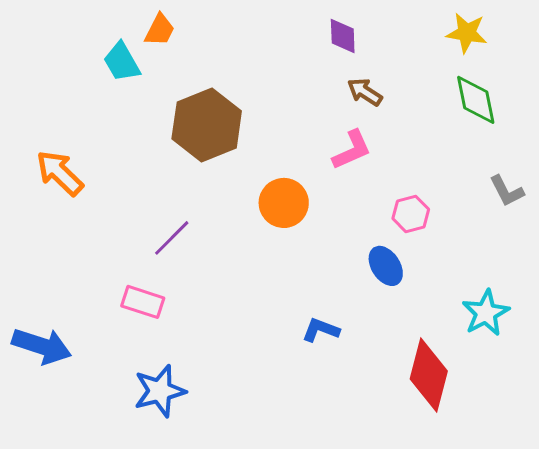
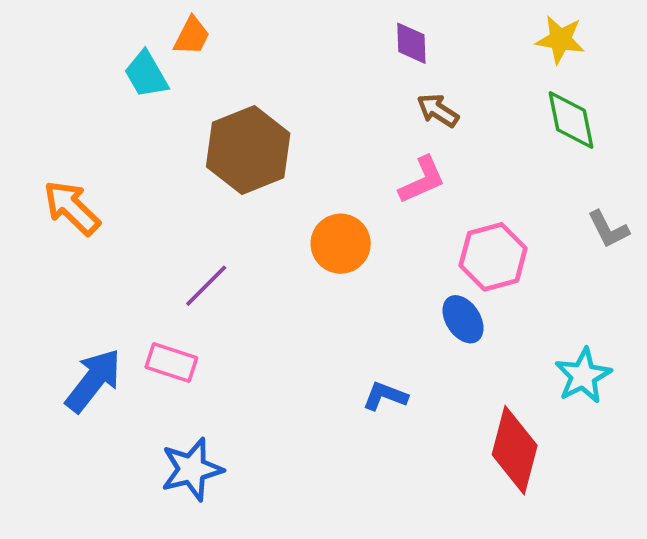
pink hexagon: (411, 214) -> (493, 257), size x1.5
blue arrow: (42, 346) -> (93, 380), moved, turned -70

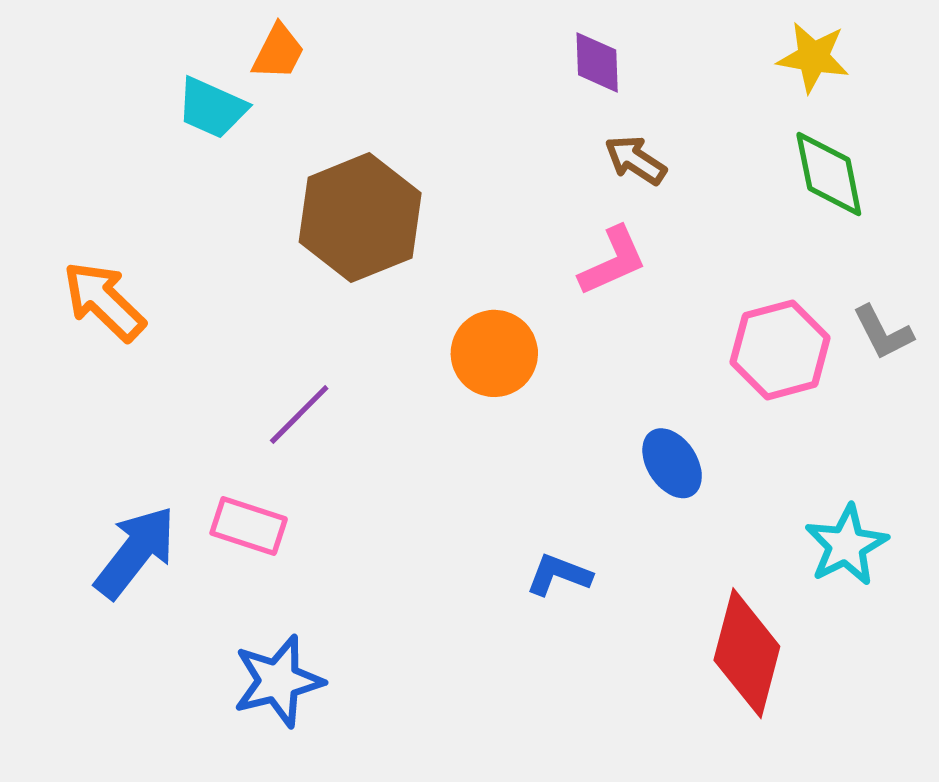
cyan trapezoid: (146, 74) -> (212, 108), turned -36
pink hexagon: (493, 257) -> (780, 350), moved

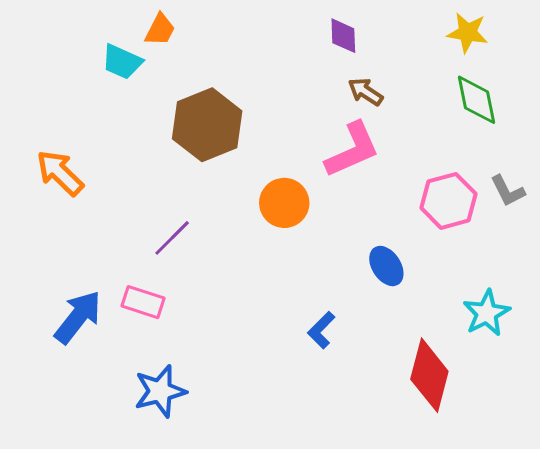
pink L-shape: (613, 261) -> (352, 150), size x1.4
blue L-shape: (559, 575) -> (321, 330), turned -66

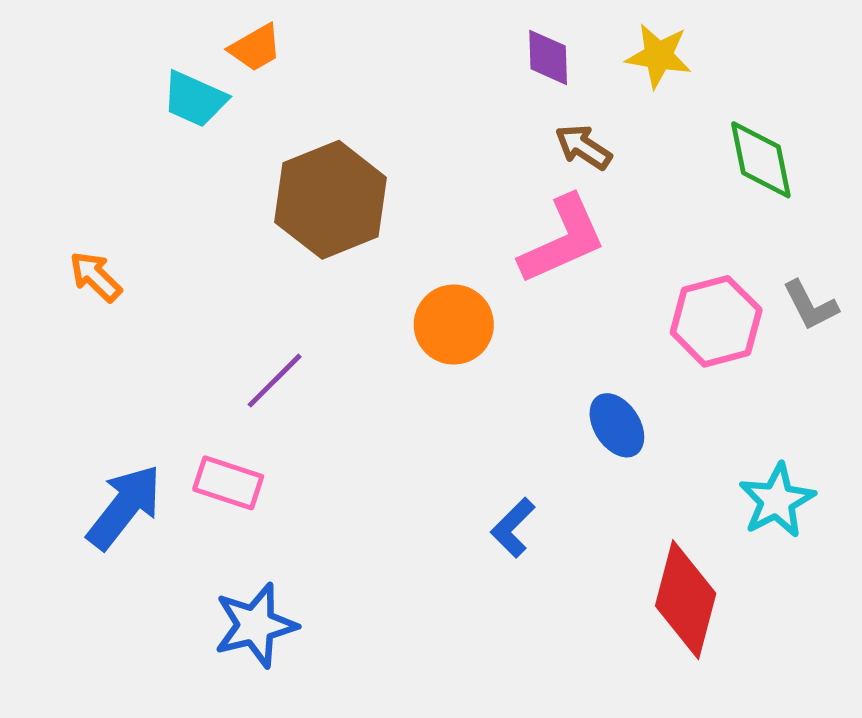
orange trapezoid: (160, 30) -> (255, 48), turned 33
yellow star: (468, 33) -> (658, 56), moved
orange arrow: (60, 173) -> (95, 277), size x0.7

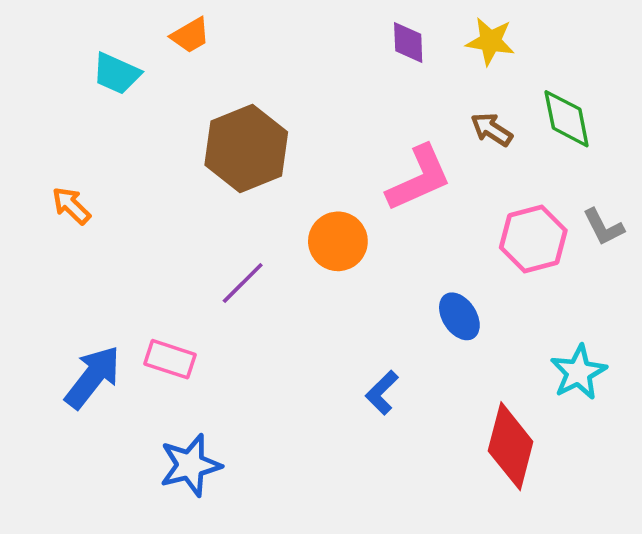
cyan trapezoid: (195, 99) -> (116, 73), moved
brown arrow: (583, 147) -> (492, 129), moved
purple line: (275, 381) -> (243, 283), moved

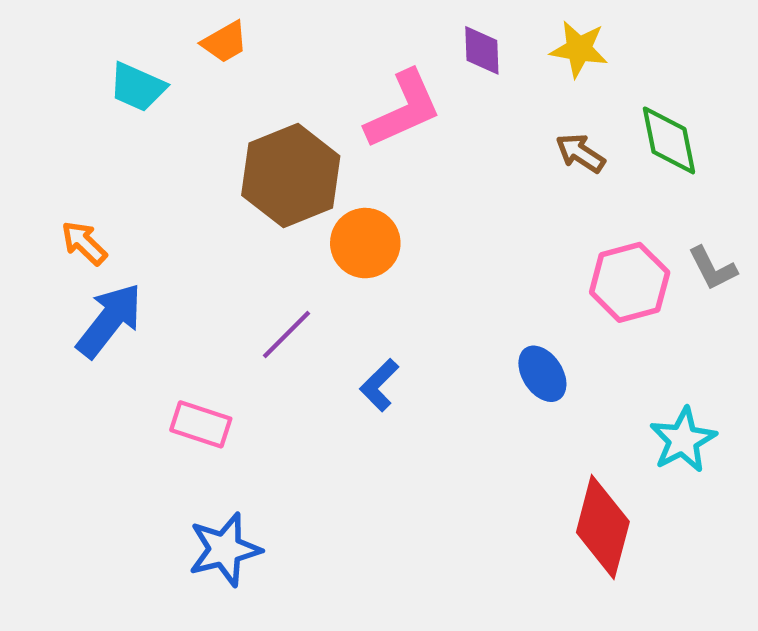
pink L-shape: (419, 178) -> (403, 109), moved
orange circle: (338, 241) -> (365, 243), moved
blue arrow: (93, 377) -> (109, 320), moved
blue L-shape: (382, 393) -> (379, 385), moved

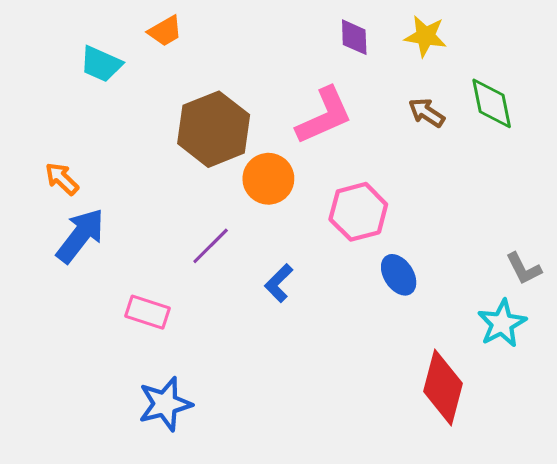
pink L-shape: (403, 109) -> (324, 116), moved
gray L-shape: (712, 268) -> (524, 269), moved
pink hexagon: (630, 282) -> (358, 212), moved

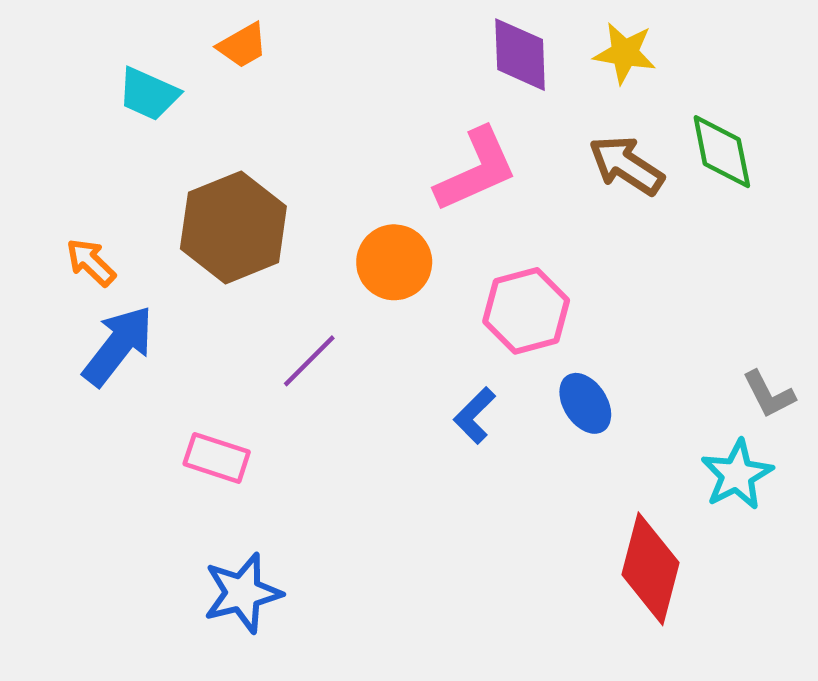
purple diamond: (354, 37) -> (520, 55), size x1.4
brown arrow: (426, 113) -> (626, 165), size x1.4
brown hexagon: (214, 129) -> (233, 227), moved
blue L-shape: (279, 283) -> (475, 415), moved

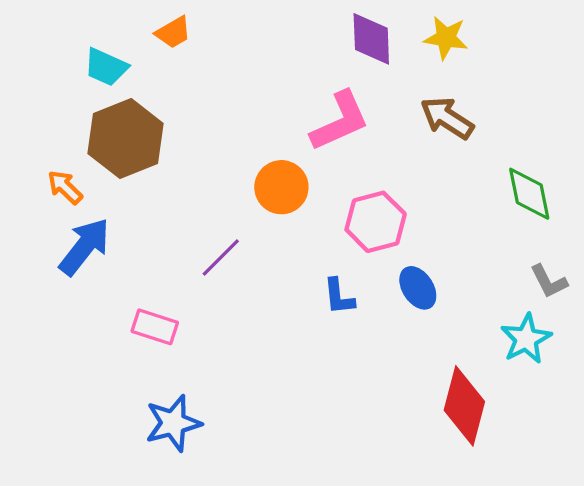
green diamond: (722, 152) -> (529, 194), moved
brown hexagon: (233, 227) -> (126, 138), moved
blue L-shape: (475, 415) -> (339, 297), turned -51

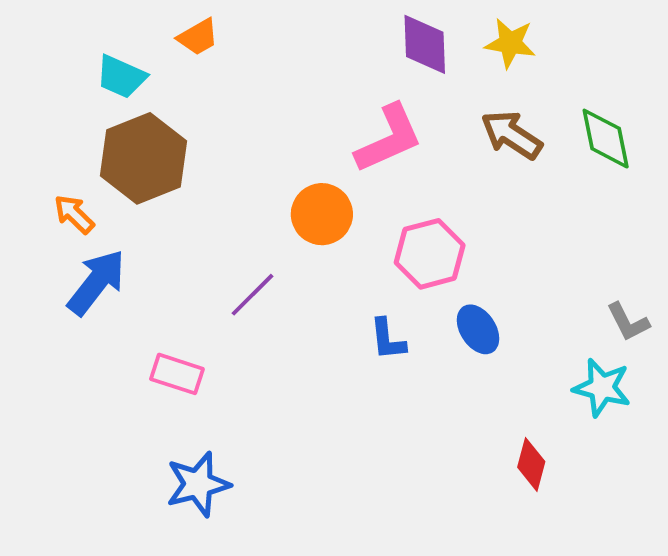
green diamond: (529, 194) -> (606, 139), moved
cyan star: (526, 339) -> (602, 388), turned -30
red diamond: (464, 406) -> (531, 464), size x0.6

